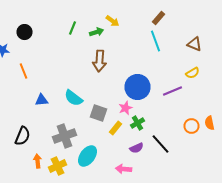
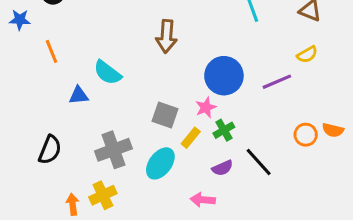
cyan semicircle: (74, 98) -> (107, 73), moved
orange semicircle: (210, 123) -> (333, 130), turned -64
cyan ellipse: (88, 156) -> (160, 163), moved
orange arrow: (38, 161) -> (73, 204), moved

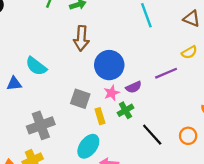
blue circle: (224, 76) -> (109, 65), moved
orange circle: (306, 135) -> (188, 136), moved
yellow rectangle: (191, 138) -> (100, 116), turned -56
cyan ellipse: (160, 163) -> (88, 146), moved
purple semicircle: (222, 168) -> (134, 87), moved

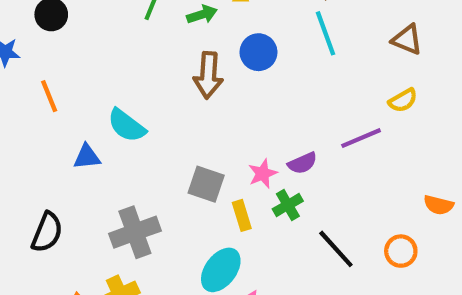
blue circle: (109, 65) -> (258, 52), moved, size x0.7

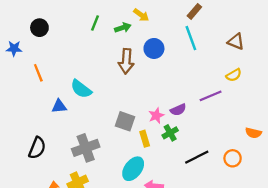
black line: (336, 249) -> (197, 157), turned -75

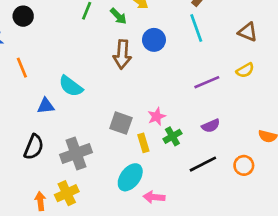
green arrow: (123, 28) -> (118, 16), turned 63
purple line: (211, 96) -> (207, 82), moved
purple semicircle: (178, 110) -> (211, 126), moved
black semicircle: (37, 148) -> (34, 147), moved

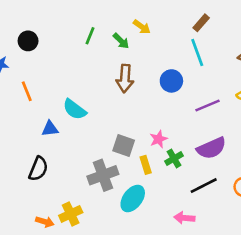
blue circle: (154, 40) -> (171, 81), moved
purple semicircle: (211, 126) -> (211, 148), size x1.6
gray cross: (76, 154) -> (103, 175), moved
pink arrow: (154, 197) -> (184, 218), moved
orange arrow: (40, 201) -> (45, 222), turned 114

